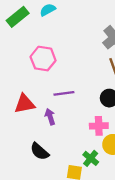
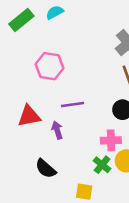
green cross: (91, 158) -> (102, 165), moved

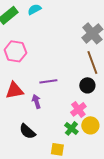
pink hexagon: (50, 66) -> (15, 51), moved
pink cross: (111, 140) -> (78, 109), turned -35

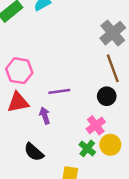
pink hexagon: (15, 51) -> (19, 71), moved

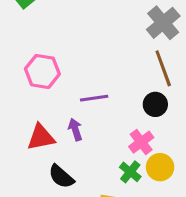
red triangle: (18, 102) -> (41, 137), moved

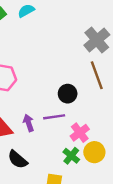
purple line: (94, 98) -> (54, 117), moved
black circle: (155, 104) -> (68, 94), moved

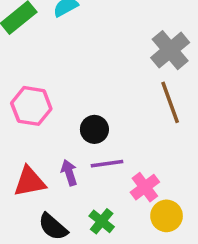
black circle: (68, 94) -> (94, 129), moved
green cross: (71, 156) -> (102, 221), moved

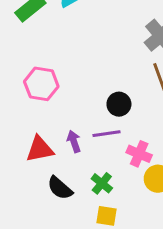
black circle: (94, 129) -> (119, 104), moved
pink cross: (145, 187) -> (139, 154), turned -30

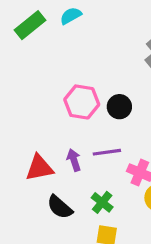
pink hexagon: (41, 84) -> (82, 102), moved
black circle: (119, 104) -> (119, 107), moved

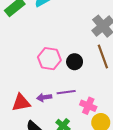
purple arrow: (74, 160) -> (44, 97), turned -80

